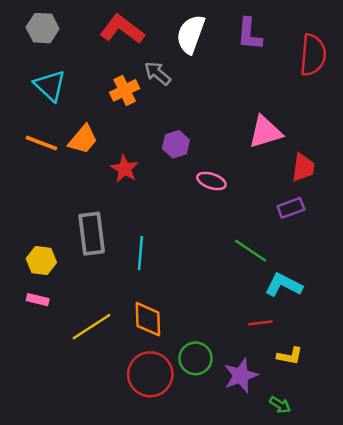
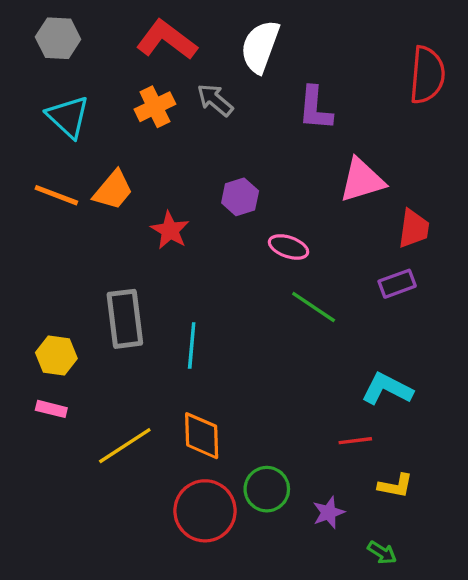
purple L-shape: (249, 34) -> (315, 108), moved
orange cross: (125, 90) -> (155, 107), moved
green line: (251, 251) -> (314, 307), moved
purple star: (241, 376) -> (329, 512), size x0.7

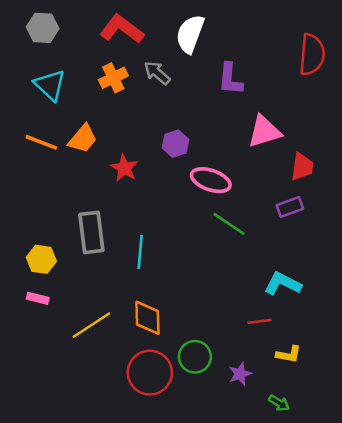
pink ellipse: (289, 247) -> (211, 180), size x1.4

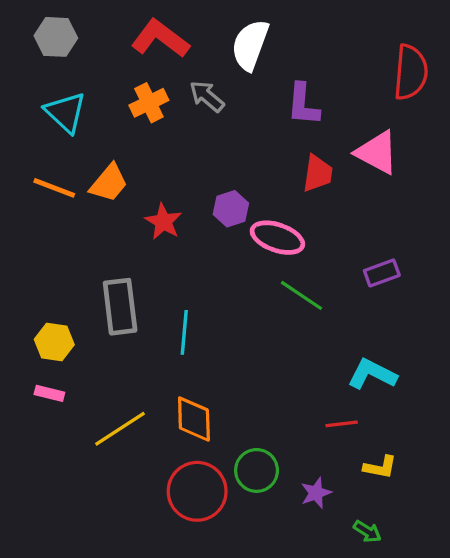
pink triangle: (264, 131) -> (377, 153), moved, turned 45
purple hexagon: (175, 144) -> (231, 209), moved
red trapezoid: (302, 167) -> (318, 173), moved

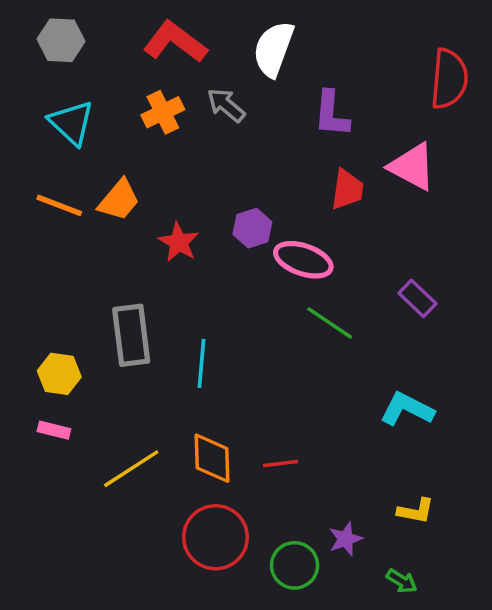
purple rectangle: (382, 273) -> (417, 298), turned 64
red line: (342, 424) -> (280, 463), moved
green circle: (257, 470) -> (295, 565), moved

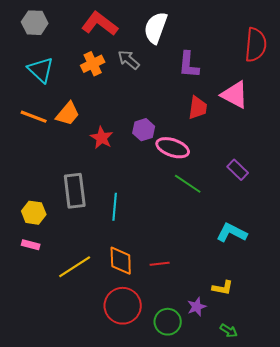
yellow L-shape: (416, 511) -> (223, 288), moved

